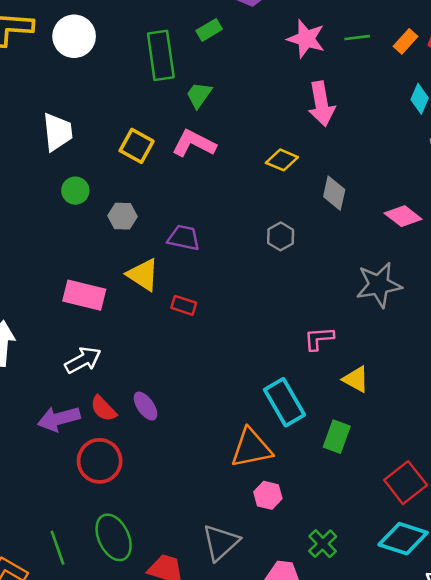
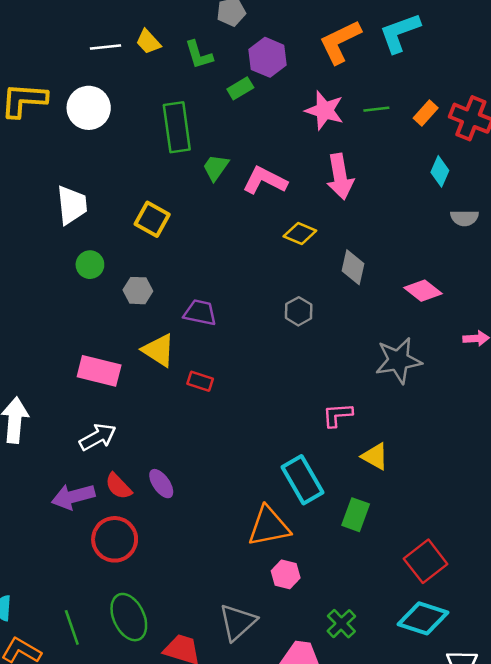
green rectangle: (209, 30) -> (240, 88), moved
pink L-shape: (194, 143) -> (265, 180), moved

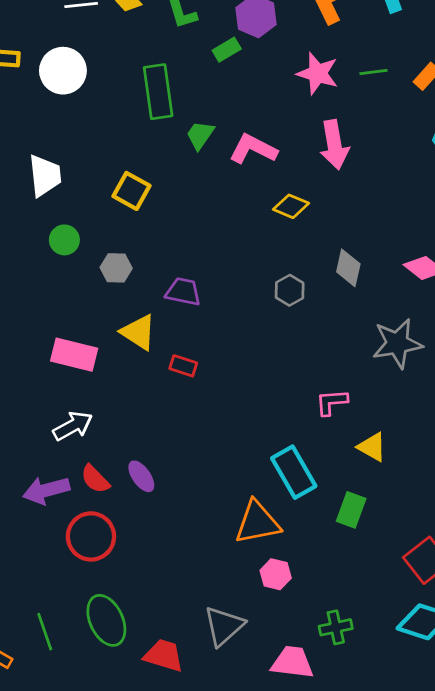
gray diamond: (353, 267) -> (348, 268), moved
green cross: (341, 624) -> (336, 627), turned 32

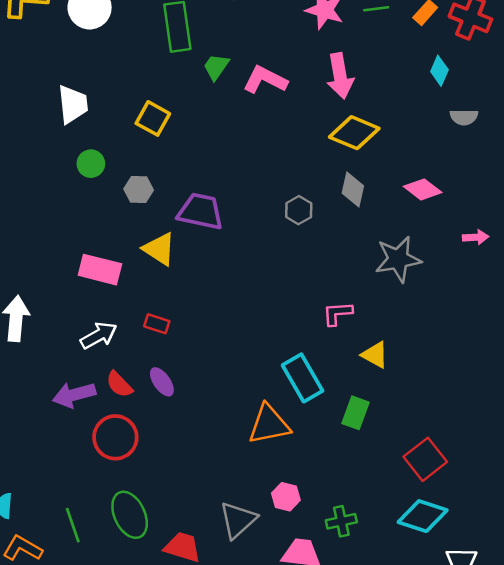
yellow diamond: (291, 206) -> (354, 133), moved, size x1.5
purple trapezoid: (183, 292) -> (201, 211), size x1.4
red rectangle: (183, 366) -> (157, 324), moved
pink hexagon: (276, 574) -> (286, 497), moved

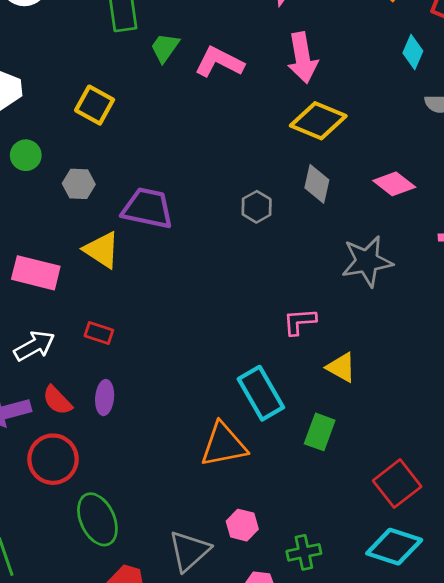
purple ellipse: (162, 382) -> (105, 398), turned 40
green ellipse: (130, 515) -> (97, 519), moved

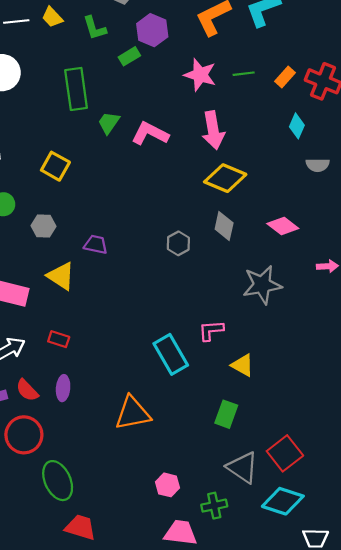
purple trapezoid: (148, 208) -> (96, 244), size x0.6
cyan rectangle: (261, 393) -> (171, 354), moved
orange triangle: (224, 445) -> (133, 413), moved
gray triangle: (189, 551) -> (243, 467), moved, turned -44

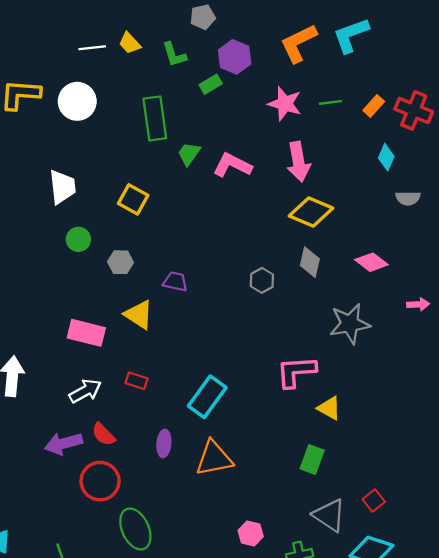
pink L-shape: (211, 330) -> (296, 372), size x1.5
cyan rectangle: (171, 354) -> (207, 397), moved, turned 66
purple ellipse: (63, 388) -> (164, 443), moved
red square: (285, 453) -> (374, 500), size x0.6

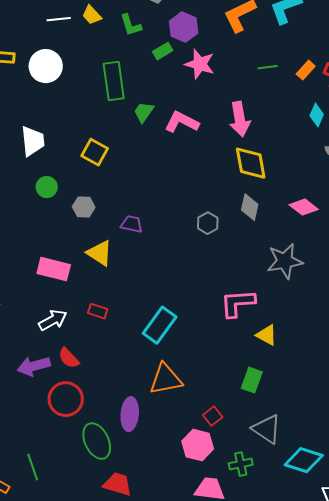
pink star: (285, 104) -> (200, 64), moved
yellow diamond: (311, 212) -> (251, 163), turned 57
purple ellipse: (164, 443) -> (130, 414), moved, size x1.4
red square: (374, 500) -> (213, 416), moved
pink hexagon: (251, 534) -> (198, 445), size x1.4

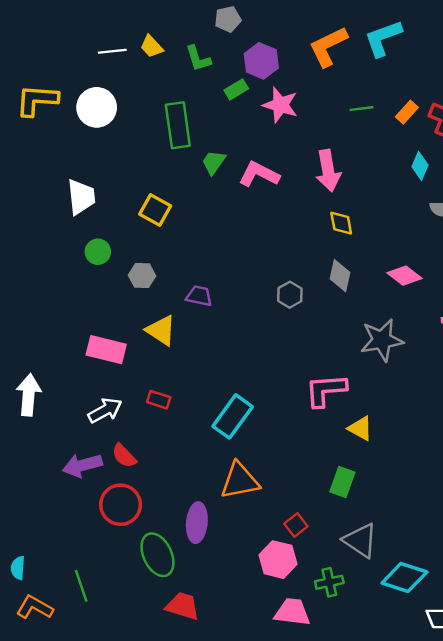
yellow diamond: (251, 163) -> (341, 223), size x0.6

